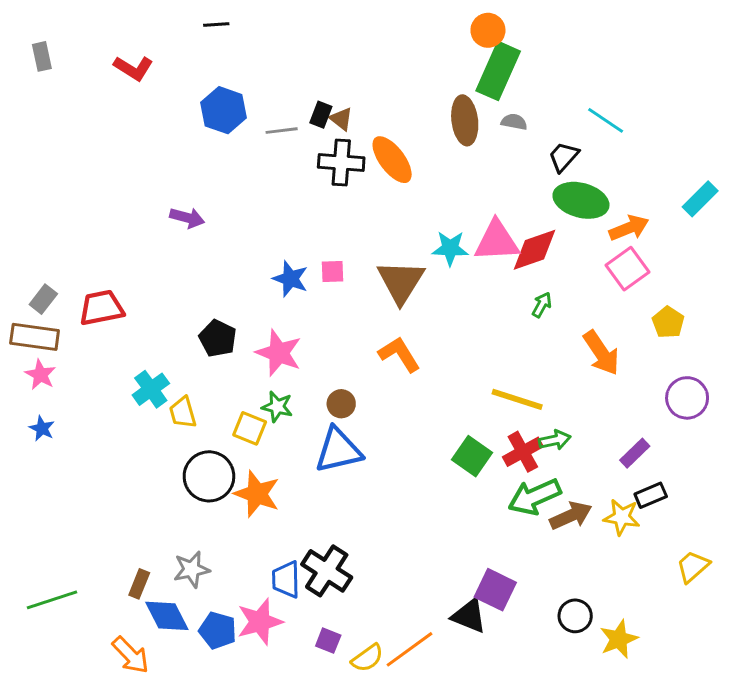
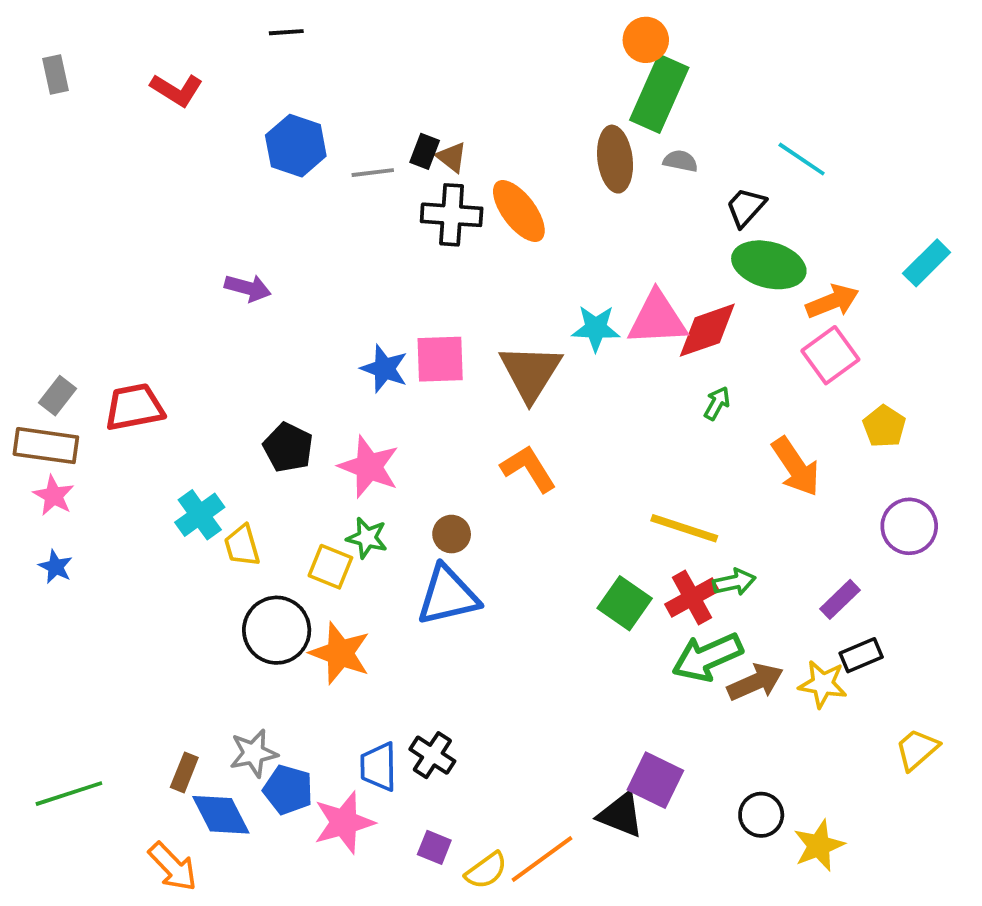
pink square: (332, 272) -> (440, 359), size x1.6
black cross: (327, 571) -> (432, 755), size x0.7
blue pentagon: (218, 630) -> (288, 790), moved

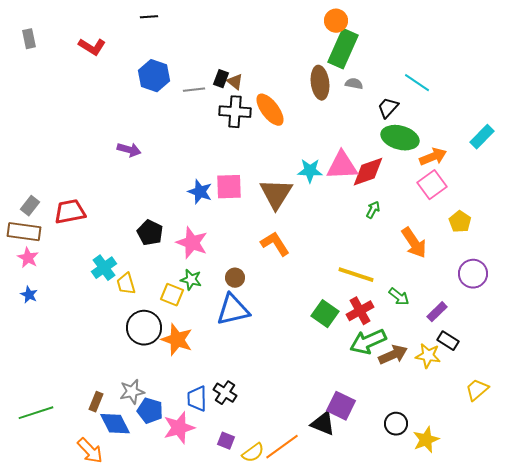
green arrow: (734, 582) -> (399, 297), moved, turned 50
black rectangle: (861, 655) -> (448, 341), turned 55

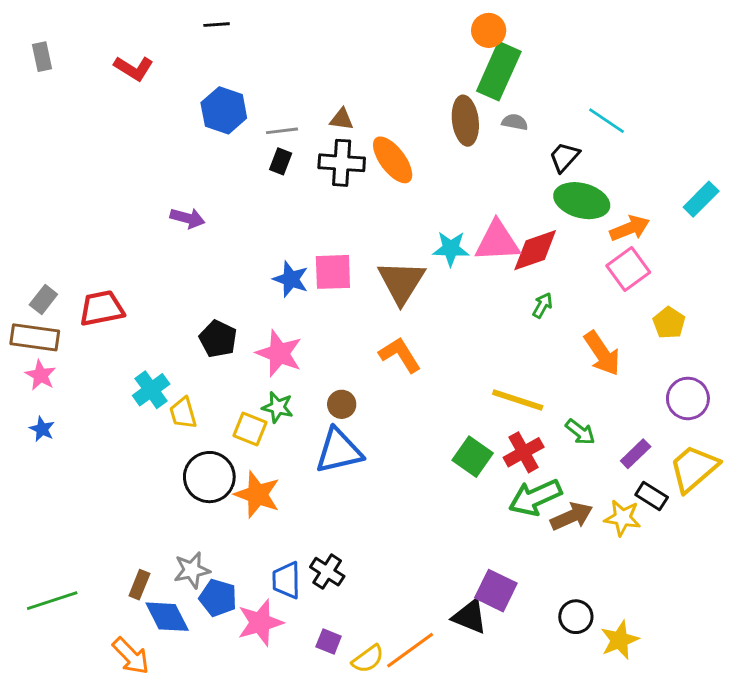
black rectangle: (221, 79) -> (281, 161), moved
brown triangle: (235, 82) -> (342, 119), turned -30
yellow trapezoid: (477, 390) -> (694, 468), moved, size x1.5

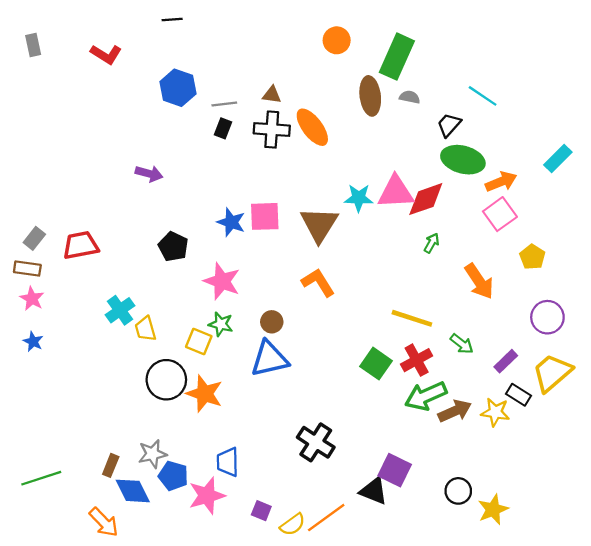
orange circle: (489, 30) -> (337, 40), moved
brown rectangle: (35, 337) -> (27, 269), size x0.7
black pentagon: (218, 339) -> (173, 247), moved
black cross: (327, 572) -> (316, 442), moved, size x1.4

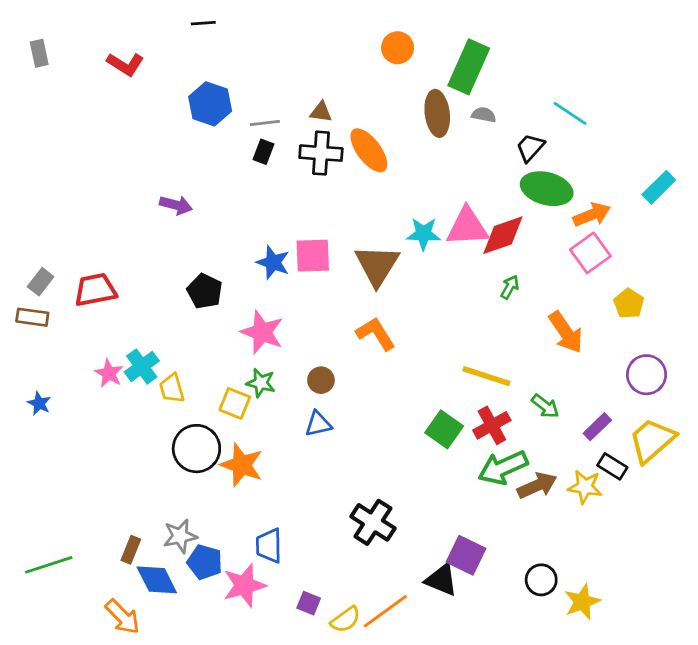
pink star: (32, 299) -> (109, 373), moved
blue triangle: (269, 359) -> (318, 424), size x0.6

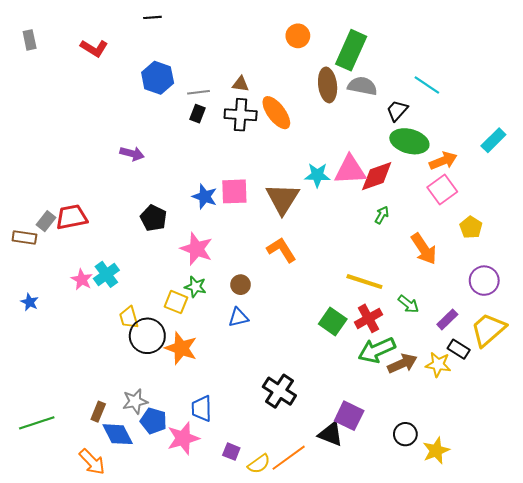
gray semicircle: (484, 115) -> (362, 86), size x1.6
gray rectangle: (41, 282) -> (46, 221), moved
yellow trapezoid: (172, 388) -> (129, 317), moved

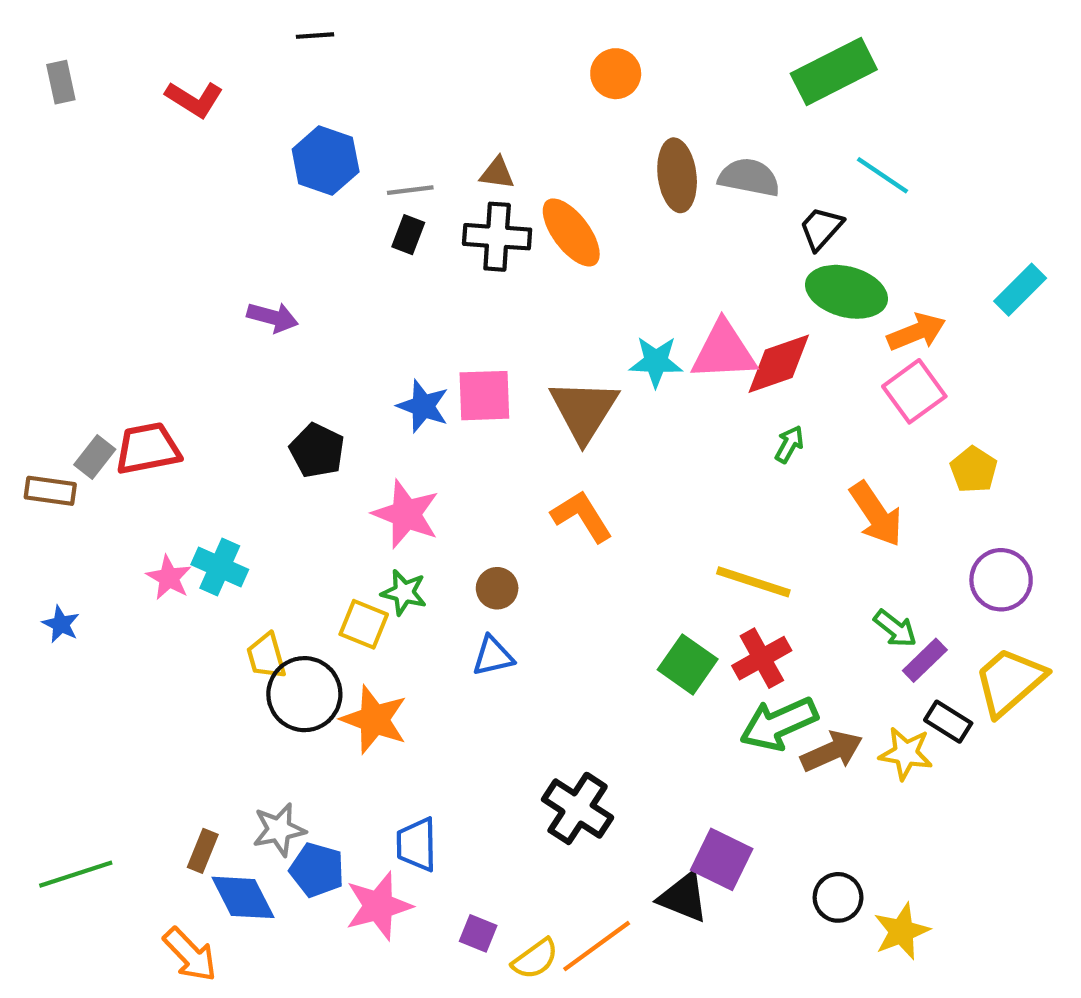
green rectangle: (351, 50) -> (834, 72), moved, turned 39
cyan cross: (106, 274) -> (220, 567), turned -30
green arrow: (408, 304) -> (895, 628), moved

